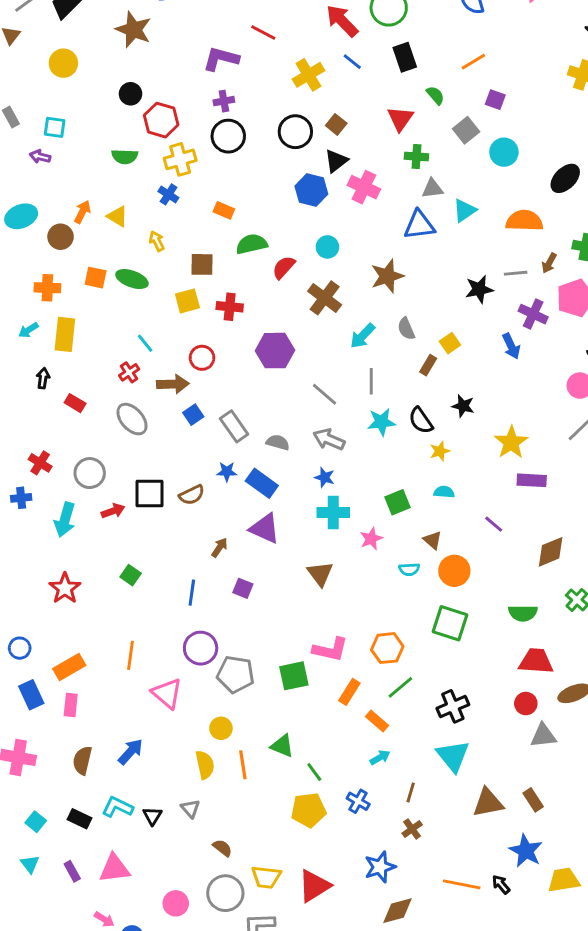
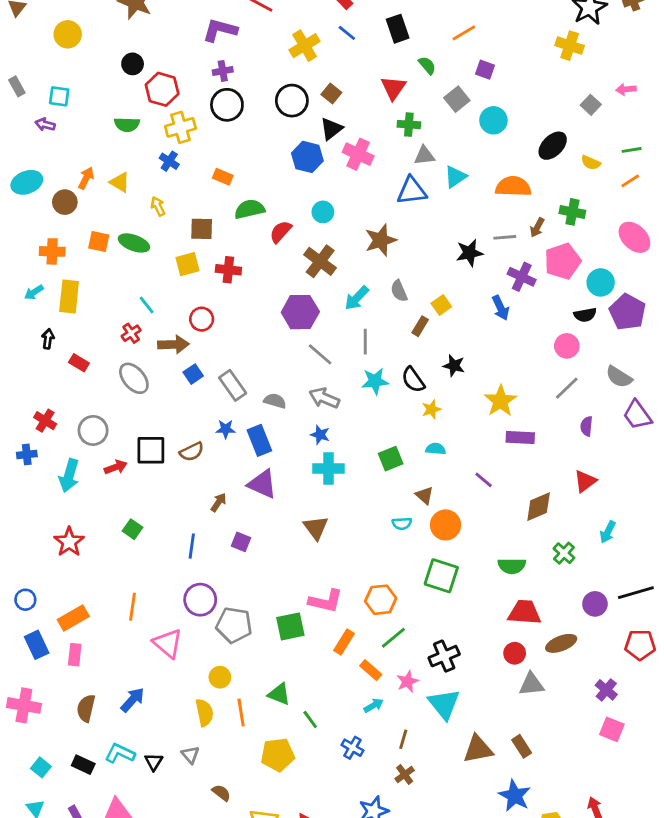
purple hexagon: (275, 351) -> (300, 312), moved
blue rectangle: (262, 483) -> (259, 440), turned 32
pink star: (371, 539) -> (407, 681), moved
yellow pentagon: (308, 810) -> (278, 755), moved

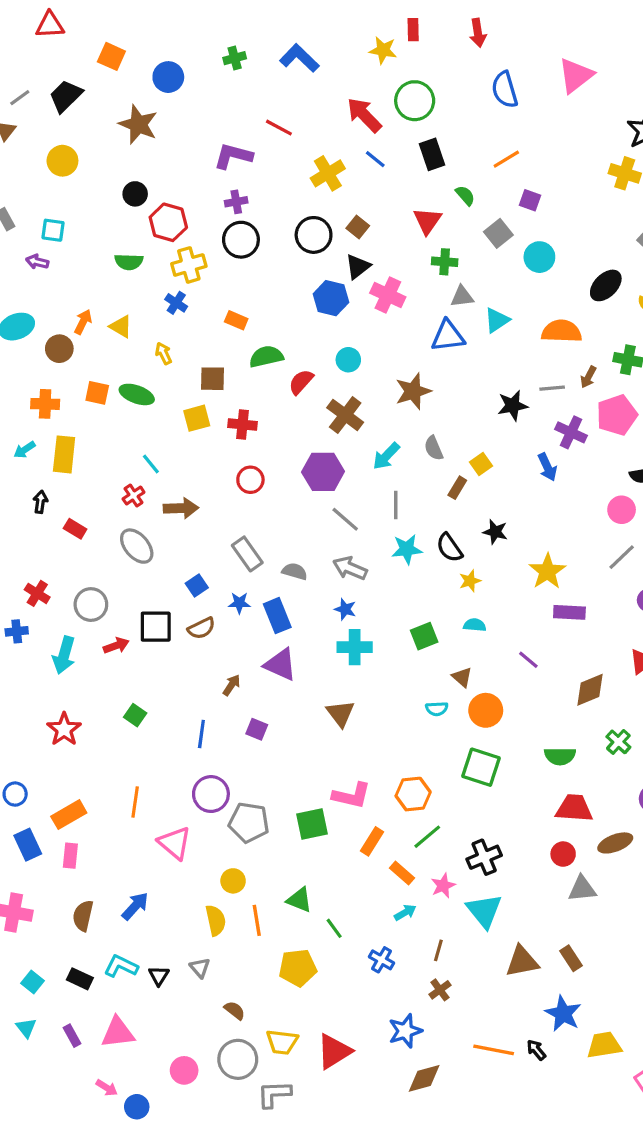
red circle: (202, 319) -> (250, 480), moved
blue square: (193, 374) -> (197, 586), moved

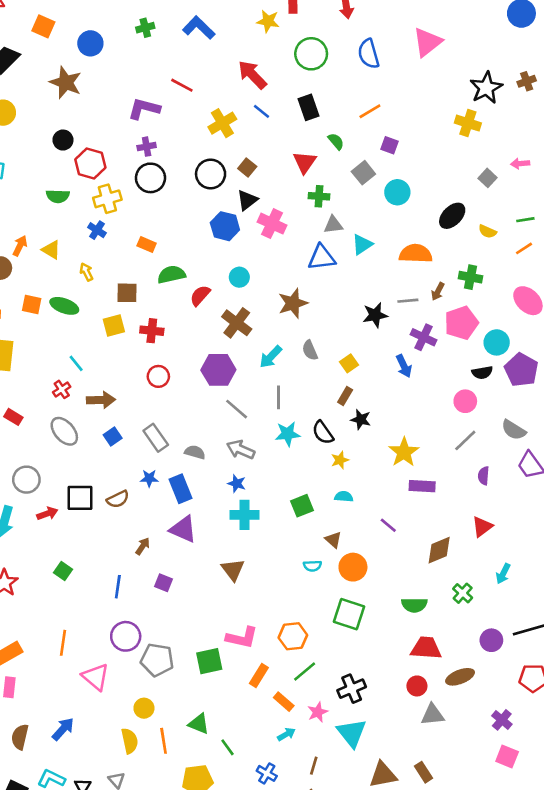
green circle: (415, 101) -> (311, 54), moved
brown rectangle: (457, 488) -> (345, 396), moved
blue square: (197, 586) -> (113, 436), moved

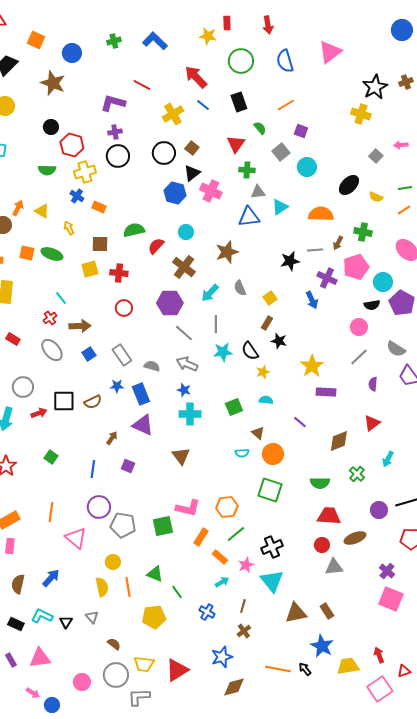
orange rectangle: (147, 244) -> (99, 207), moved
pink square: (507, 756) -> (391, 599), size x1.4

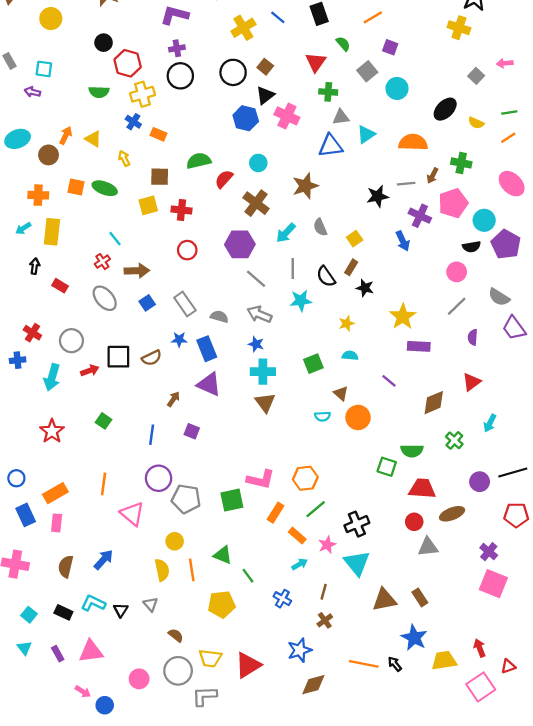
black semicircle: (250, 351) -> (326, 276), moved
brown triangle: (181, 456) -> (265, 403), moved
green square: (270, 490) -> (387, 467), moved, size x0.7

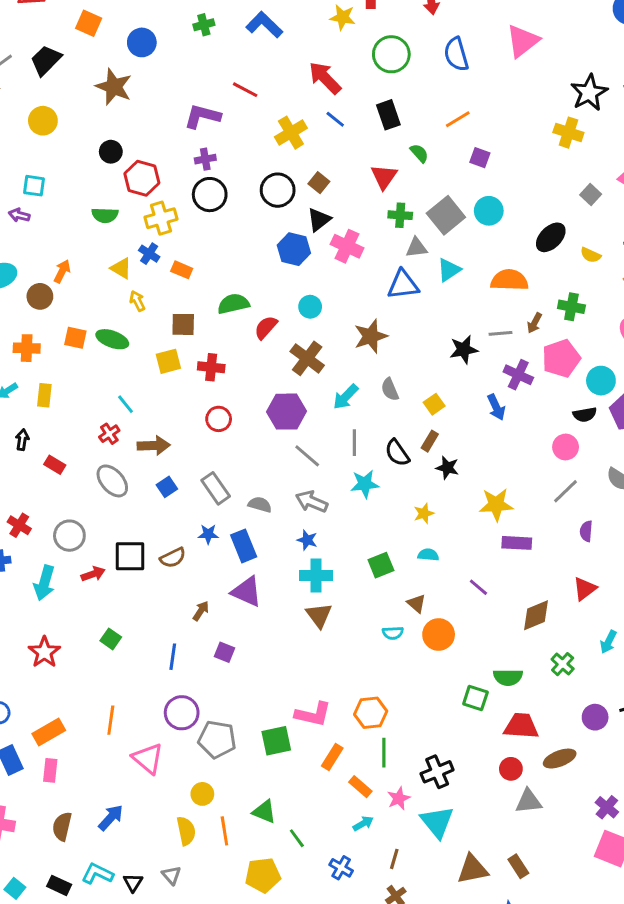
gray square: (367, 71) -> (446, 215), moved, size x1.4
yellow triangle: (93, 139) -> (121, 268), moved
yellow rectangle: (52, 232) -> (44, 395), size x0.7
yellow star: (403, 317) -> (496, 505), turned 30
green line: (316, 509) -> (384, 753), turned -50

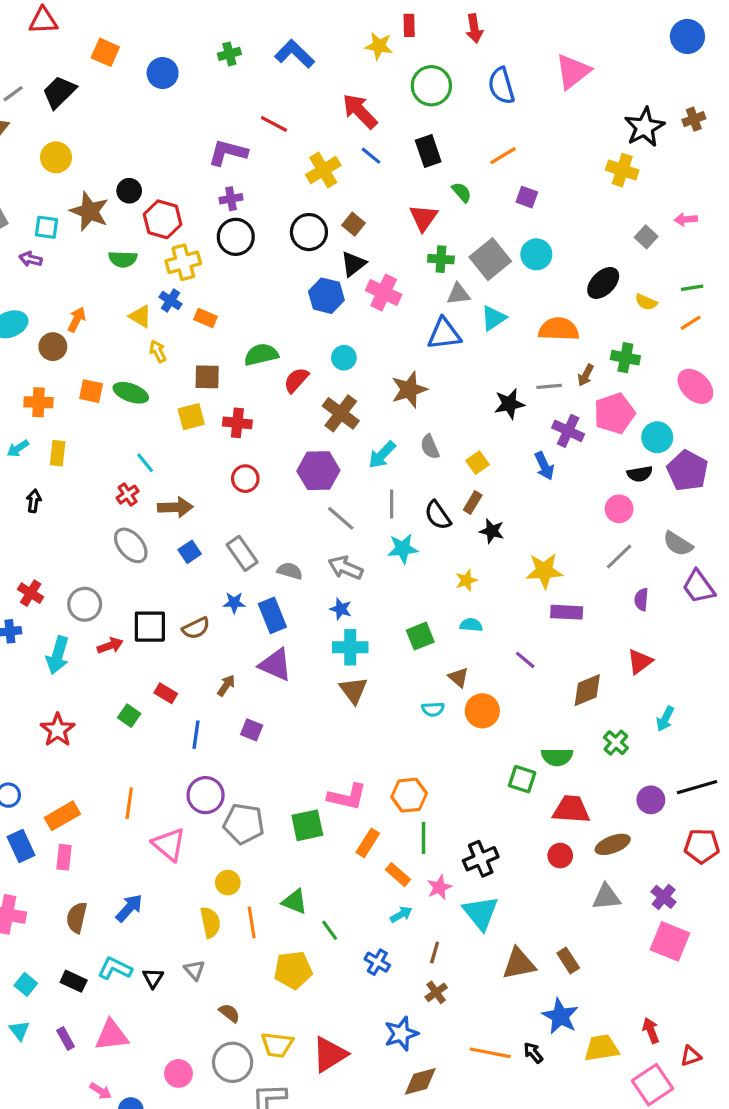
brown star: (114, 87) -> (89, 211), moved
red rectangle: (55, 465) -> (166, 693), moved
gray triangle: (529, 801) -> (606, 897), moved

